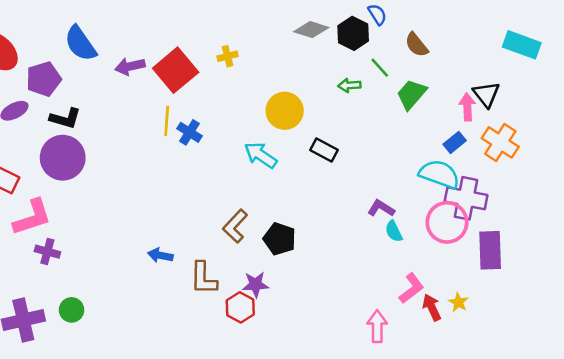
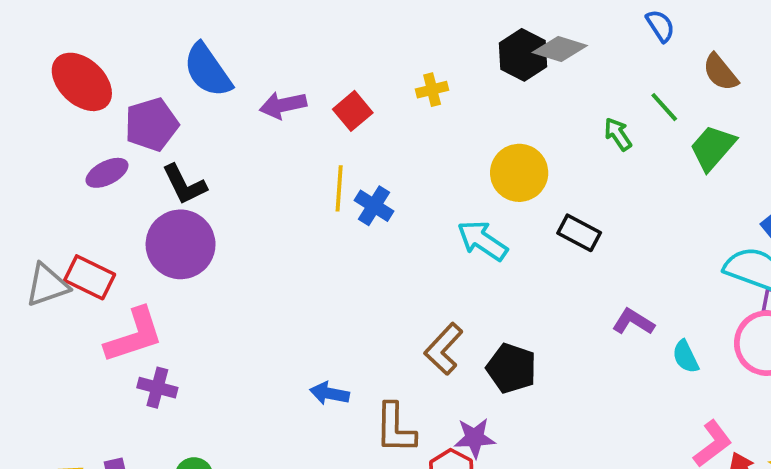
black hexagon: (353, 33) -> (523, 55), moved
red square: (176, 70) -> (353, 111), size x0.6
green arrow: (349, 85) -> (618, 134), turned 60
black L-shape: (65, 118) -> (184, 184), turned 48
purple L-shape: (381, 208) -> (633, 322), moved

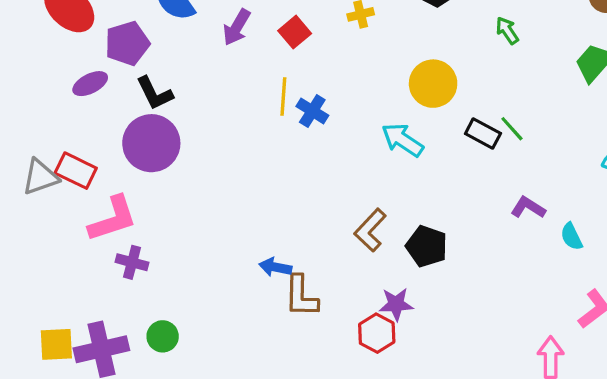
purple arrow: (283, 105) -> (237, 27), turned -48
green line: (664, 107) -> (512, 129), moved
green arrow: (618, 134) -> (507, 30), moved
brown L-shape: (395, 428) -> (301, 296), moved

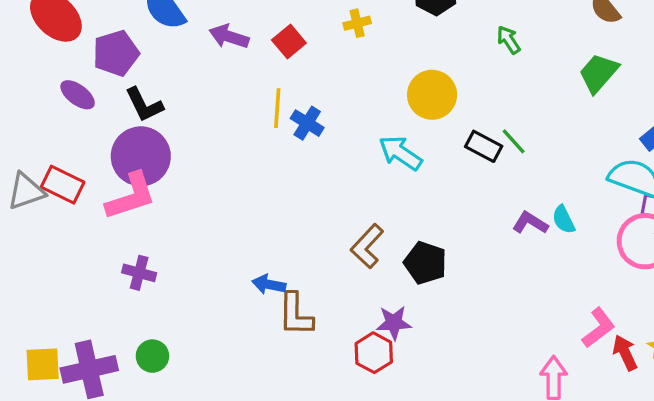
purple arrow: (237, 27) -> (229, 37), turned 78
purple ellipse: (90, 84) -> (78, 95), turned 64
pink L-shape: (113, 219) -> (131, 196), moved
cyan semicircle: (572, 237) -> (563, 220), moved
purple cross: (132, 262) -> (139, 273), moved

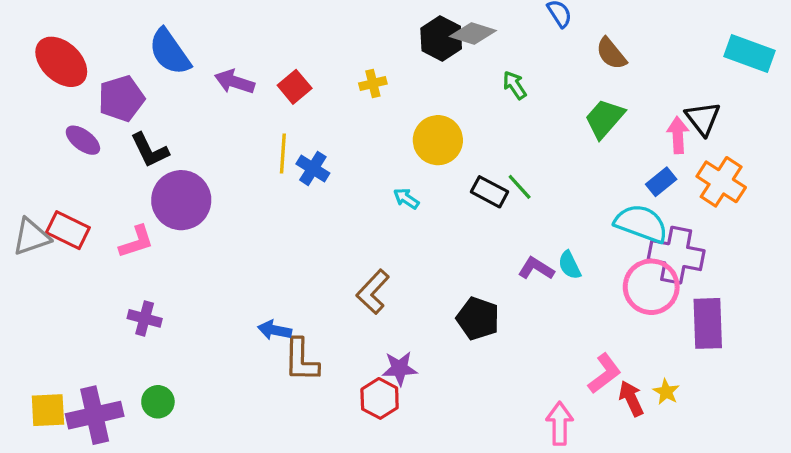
yellow cross: (357, 23) -> (373, 83), moved
cyan arrow: (400, 153) -> (406, 198), size x0.6
purple circle: (141, 156) -> (181, 200), moved
pink L-shape: (131, 196) -> (136, 242), size x0.7
black pentagon: (425, 263) -> (478, 318), moved

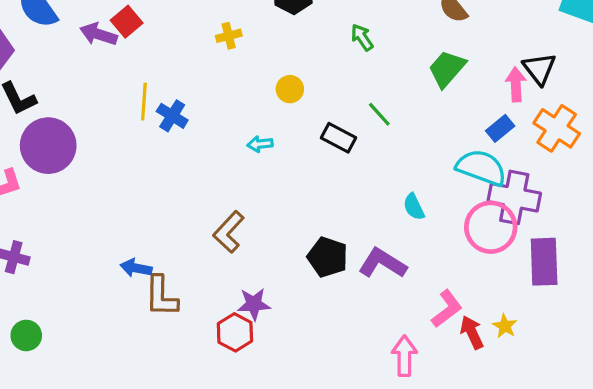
red square: (295, 87) -> (127, 22), moved
yellow circle: (438, 140) -> (290, 89), size x0.6
green line: (520, 187) -> (379, 114), moved
cyan arrow: (406, 198) -> (260, 144), turned -40
purple L-shape: (536, 268) -> (382, 263), moved, size x1.4

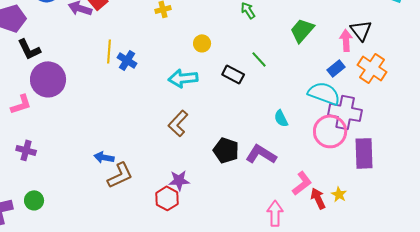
cyan arrow: (260, 144) -> (183, 78), size x1.8
brown L-shape: (229, 232) -> (178, 123), moved
brown L-shape: (161, 296) -> (120, 175), turned -116

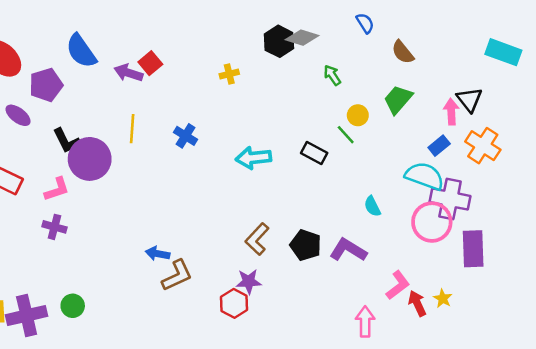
yellow circle: (202, 43) -> (358, 115), moved
black L-shape: (29, 49) -> (67, 141), moved
yellow line: (109, 51) -> (132, 129), moved
brown L-shape: (178, 123) -> (257, 239), moved
purple cross: (26, 150) -> (54, 227), moved

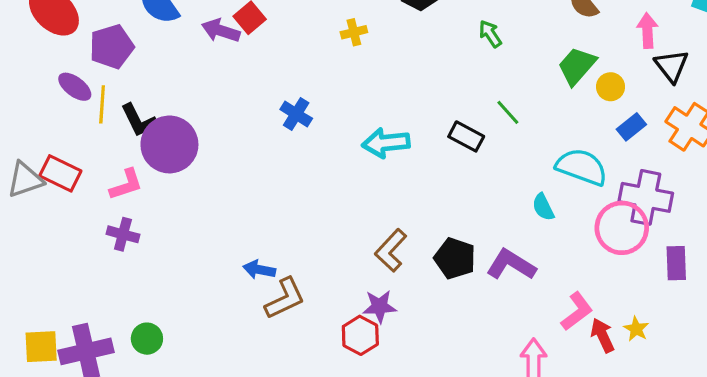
pink arrow: (451, 112) -> (647, 31), moved
yellow circle: (358, 115) -> (611, 87), moved
yellow line: (132, 129) -> (102, 104), moved
cyan semicircle: (425, 176) -> (582, 167), moved
purple rectangle: (473, 249) -> (676, 263), size x0.7

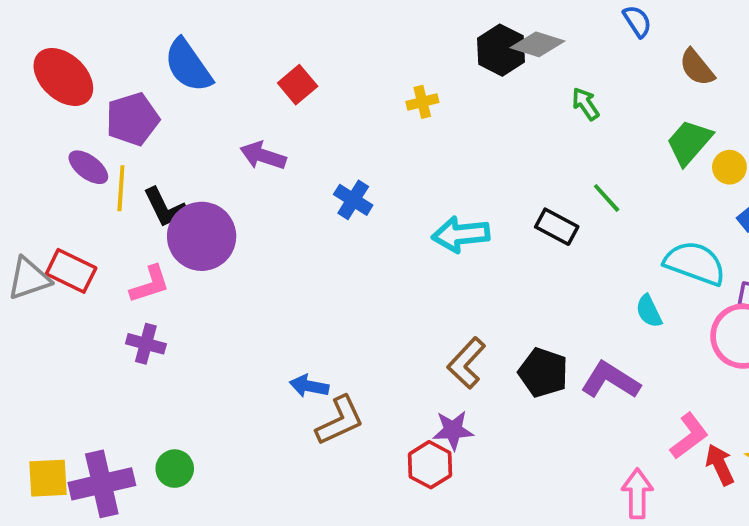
purple arrow: (221, 31) -> (263, 156), moved

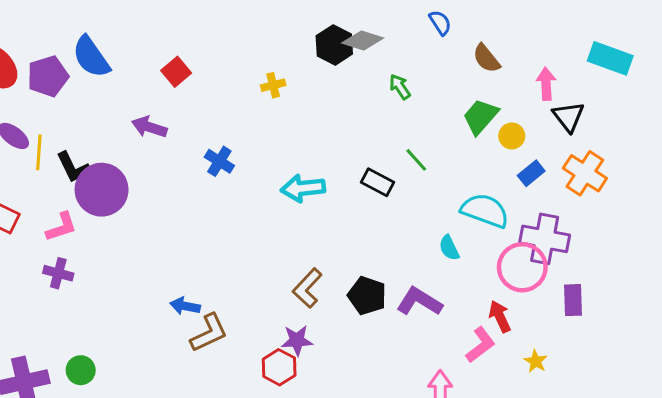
purple pentagon: (132, 119) -> (48, 76), moved
red arrow: (720, 465) -> (500, 316), moved

